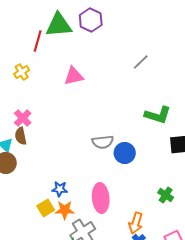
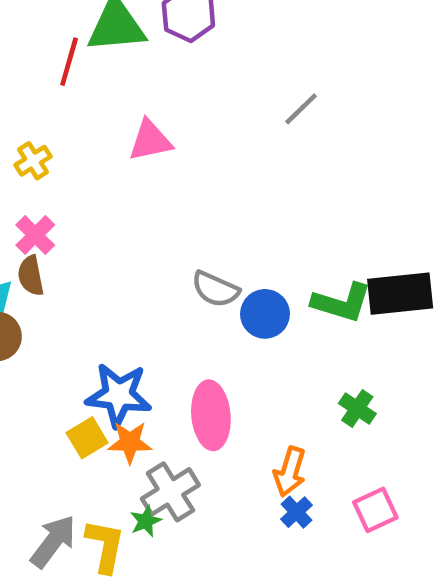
yellow cross: (22, 72) -> (33, 161), moved
green L-shape: (158, 115) -> (342, 303), moved
gray semicircle: (103, 142) -> (215, 289), turned 30
blue star: (60, 189) -> (119, 395), size x1.8

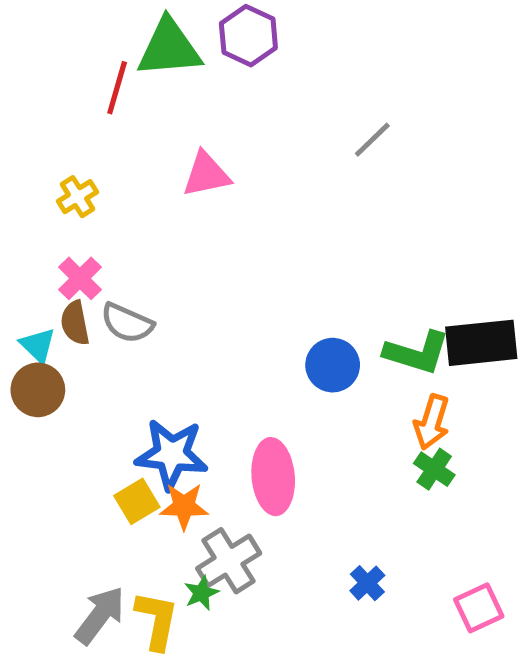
gray semicircle: (215, 289) -> (127, 323), moved
orange arrow: (290, 472) -> (432, 422), moved
pink square: (375, 510) -> (479, 608), moved

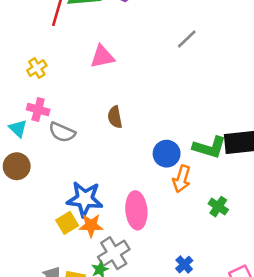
pink cross: (80, 278) -> (38, 110), turned -30
brown semicircle: (75, 323) -> (115, 117), moved
cyan triangle: (38, 345) -> (18, 128), moved
orange arrow: (432, 422) -> (182, 179), moved

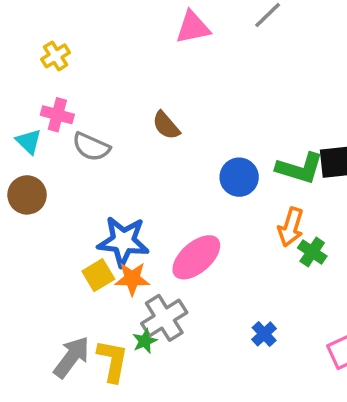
pink triangle: (102, 57) -> (193, 27), moved
brown semicircle: (115, 117) -> (166, 125), turned -30
orange arrow: (182, 179) -> (291, 227), moved
pink ellipse: (136, 210) -> (196, 257), turned 54

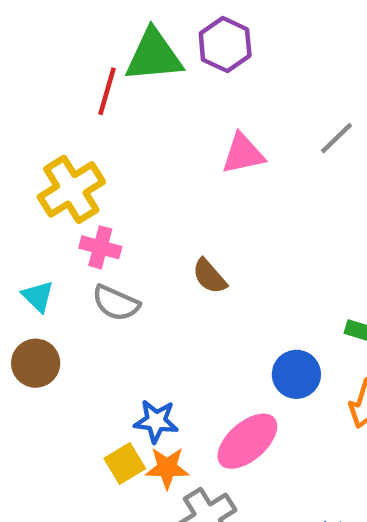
yellow cross: (56, 56) -> (71, 189), size x1.8
pink cross: (57, 115) -> (100, 247), moved
blue circle: (239, 177) -> (296, 374), moved
blue star: (123, 241) -> (156, 421), size x0.7

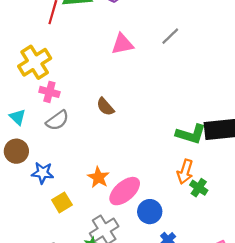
gray semicircle: (116, 303) -> (57, 120), turned -60
blue circle: (296, 374) -> (150, 212), moved
blue star: (156, 421) -> (43, 173), moved
orange star: (167, 468) -> (98, 177), moved, turned 30

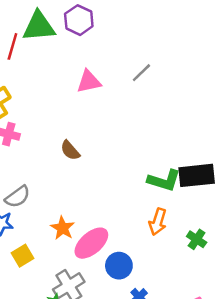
gray semicircle: (57, 120) -> (17, 197), moved
green cross: (199, 188) -> (197, 239), moved

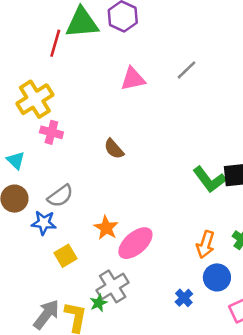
green L-shape: (164, 180) -> (209, 179), turned 36
orange arrow: (158, 222) -> (206, 244), moved
blue circle: (119, 266) -> (217, 277), moved

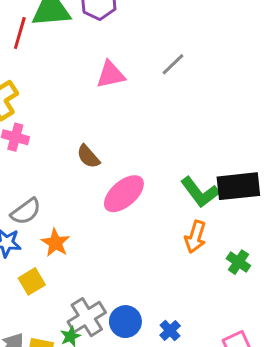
orange star: (106, 228) -> (56, 243), moved
pink ellipse: (135, 243) -> (124, 194), moved
orange arrow: (206, 244) -> (195, 237), moved
blue circle: (217, 277) -> (125, 322), moved

